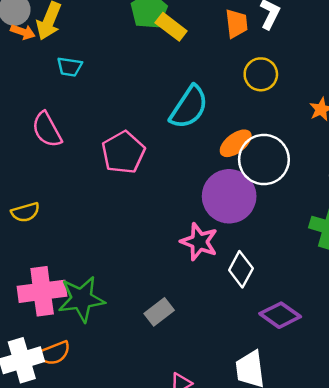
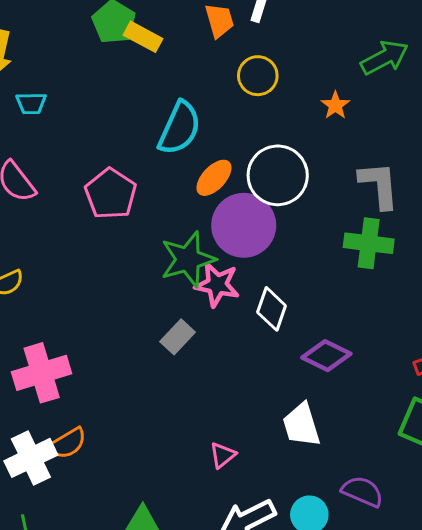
orange ellipse: (236, 143) -> (214, 178), moved
green star: (81, 299) -> (188, 259), moved
gray rectangle: (159, 312) -> (178, 337), moved

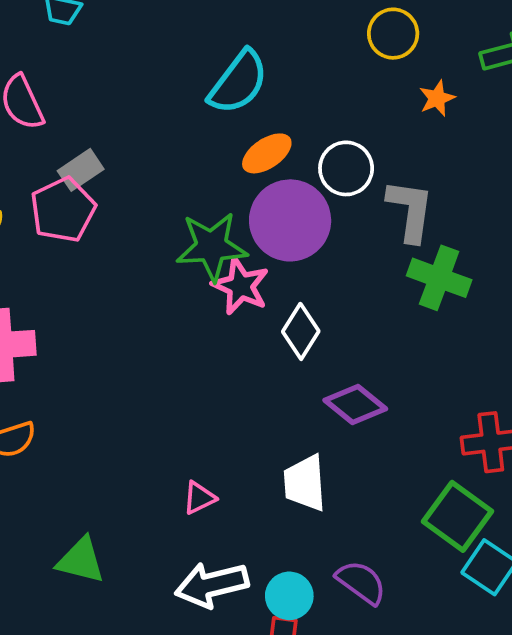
yellow circle: (258, 76) -> (393, 34), moved
white circle: (278, 175) -> (346, 168), size x0.7
gray L-shape: (379, 185) -> (410, 210), moved
pink pentagon: (111, 194) -> (63, 210), moved
gray rectangle: (178, 337) -> (81, 170), moved

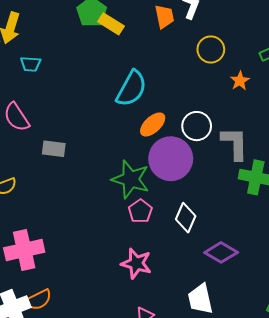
gray rectangle: (81, 170) -> (54, 149), turned 50
pink pentagon: (63, 210) -> (140, 211), moved, size x0.7
green star: (212, 247) -> (131, 179), turned 30
pink star: (241, 286) -> (136, 263), moved

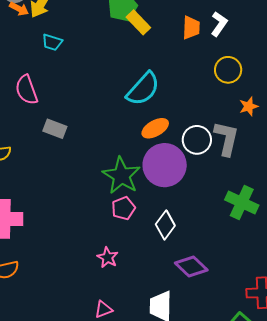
gray L-shape: (235, 143) -> (226, 138), moved
pink star: (136, 263) -> (108, 257), size x0.7

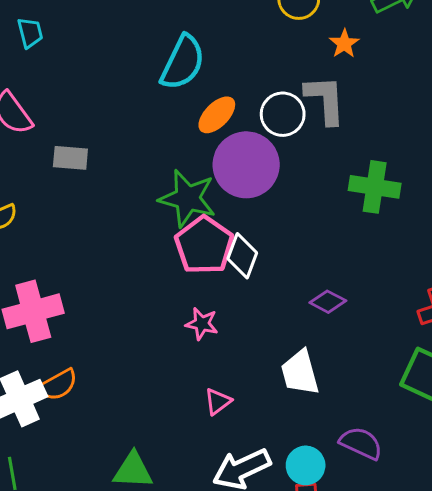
cyan trapezoid: (52, 42) -> (30, 33), turned -105
pink pentagon: (123, 208) -> (204, 245), size x1.6
white diamond: (165, 225) -> (242, 256), moved
purple diamond: (191, 266) -> (328, 302), size x0.7

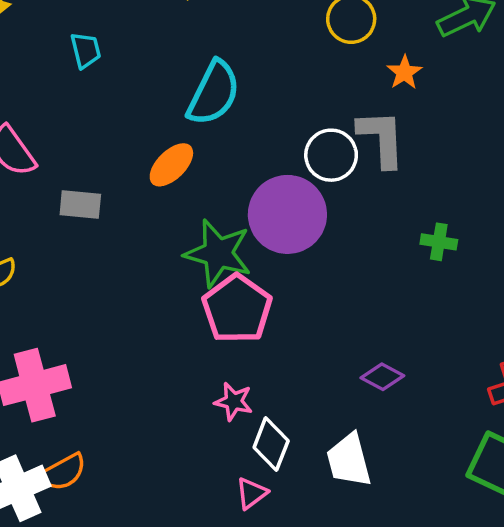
cyan trapezoid: (30, 33) -> (86, 50), moved
orange ellipse: (217, 115) -> (171, 165), moved
green cross: (375, 187) -> (439, 242), size x0.6
white diamond: (242, 256) -> (271, 444), moved

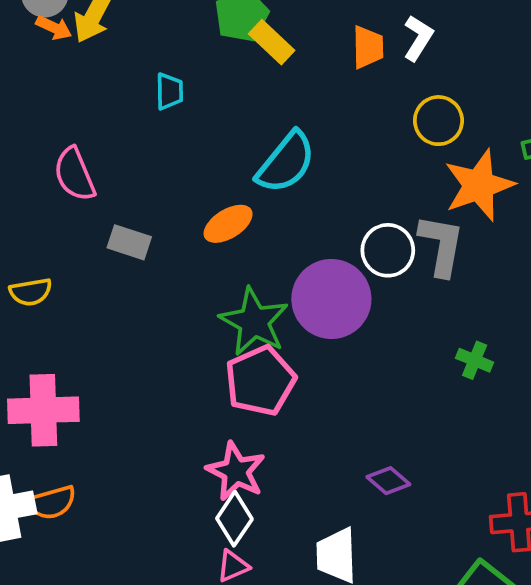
orange star: (404, 72) -> (479, 185), size x2.0
pink star: (234, 401) -> (236, 471), size x1.5
white diamond: (271, 444) -> (234, 519), moved

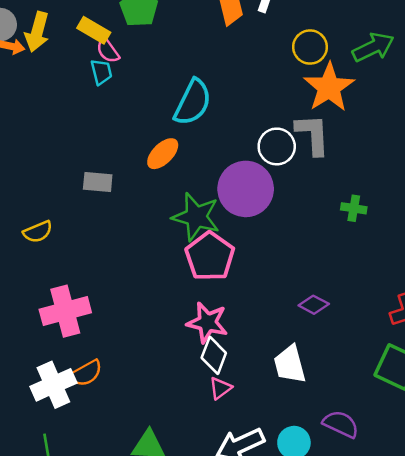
yellow rectangle: (272, 42) -> (94, 30), moved
yellow circle: (438, 121) -> (310, 47), moved
pink semicircle: (74, 174) -> (108, 50), moved, size x0.7

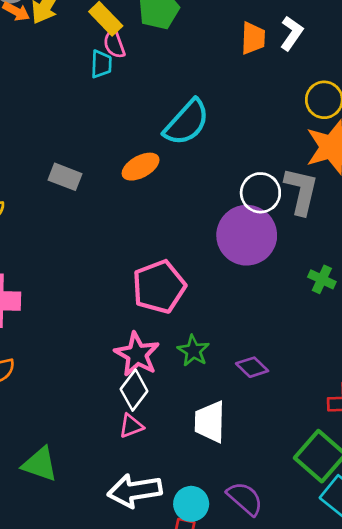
purple circle: (246, 189) -> (247, 235), moved
green star: (196, 217) -> (193, 351), moved, size x0.6

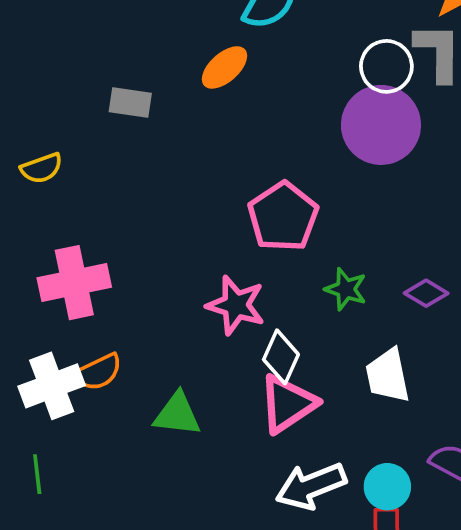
pink star: (137, 354) -> (236, 305), moved
pink triangle: (131, 426) -> (288, 404), size x1.8
green triangle: (40, 464) -> (177, 414), moved

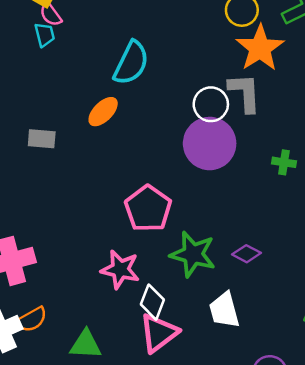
green star: (346, 289) -> (193, 254), size x1.6

